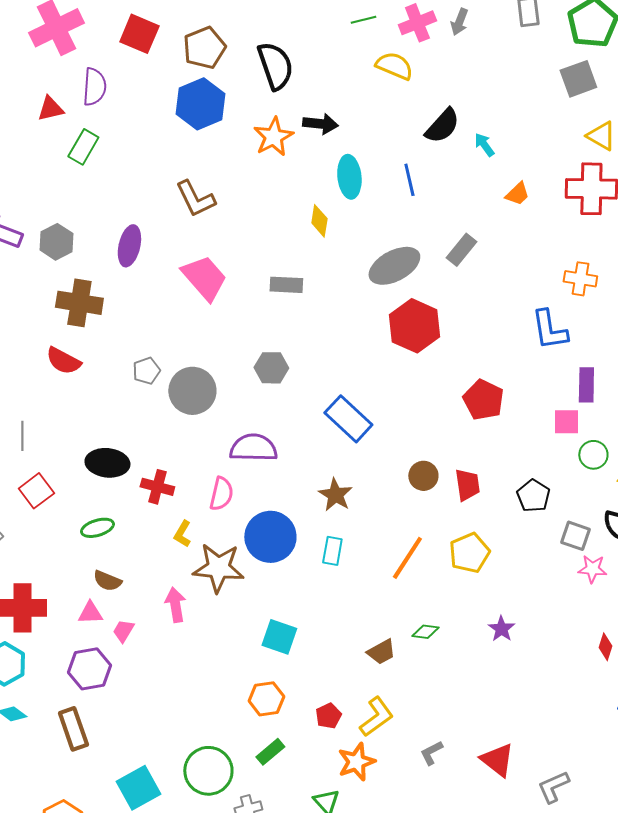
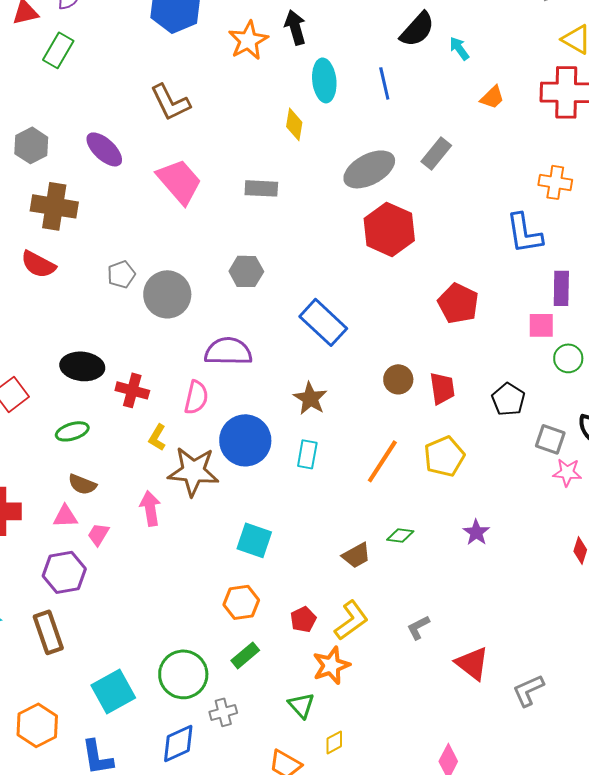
black arrow: (320, 124) -> (295, 27), turned -112
purple ellipse: (129, 246) -> (104, 149), turned -60
gray L-shape: (431, 753) -> (418, 627), moved

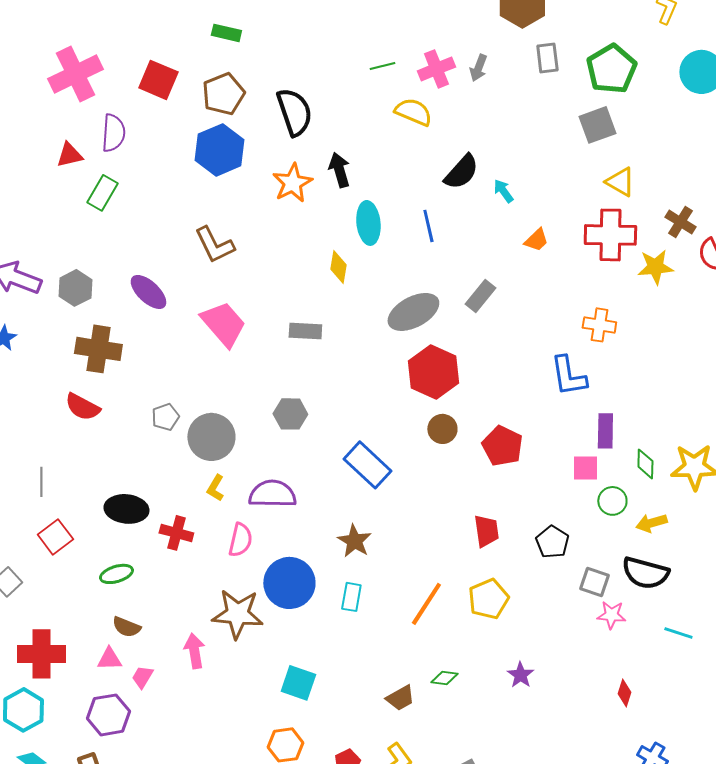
brown circle: (398, 379) -> (442, 429), moved
yellow L-shape: (157, 437) -> (215, 488), moved

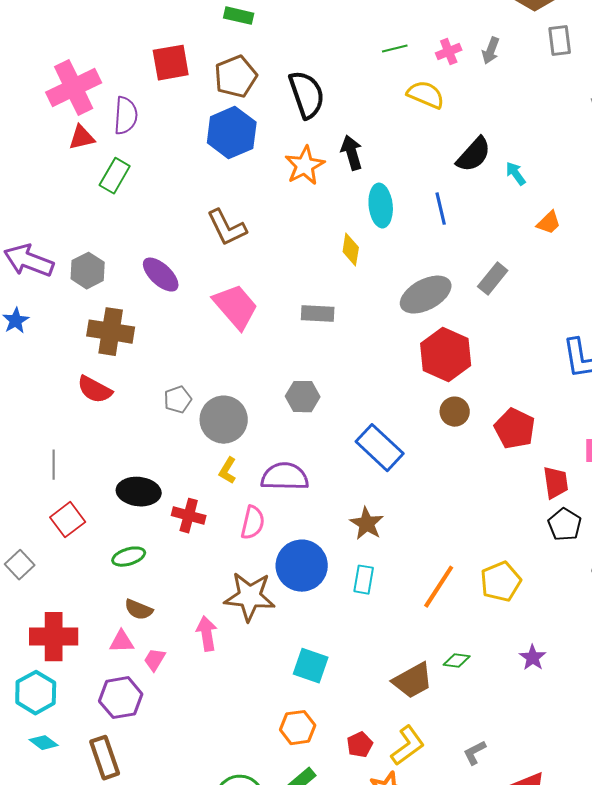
pink cross: (436, 69) -> (449, 52), size x0.7
pink cross: (75, 74) -> (74, 88), moved
red square: (158, 80) -> (171, 63), turned -33
red trapezoid: (486, 531) -> (556, 483), moved
brown trapezoid: (400, 698) -> (413, 681), size x1.4

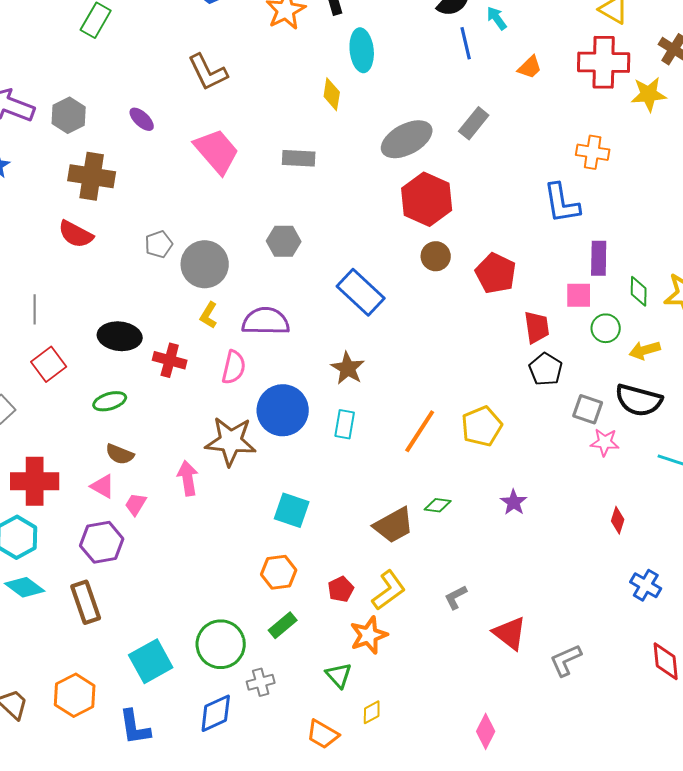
blue line: (441, 209) -> (466, 43), moved
purple ellipse: (161, 275) -> (142, 119), size x0.7
pink triangle: (122, 642) -> (103, 486), turned 32
cyan diamond: (44, 743) -> (25, 587), size x1.4

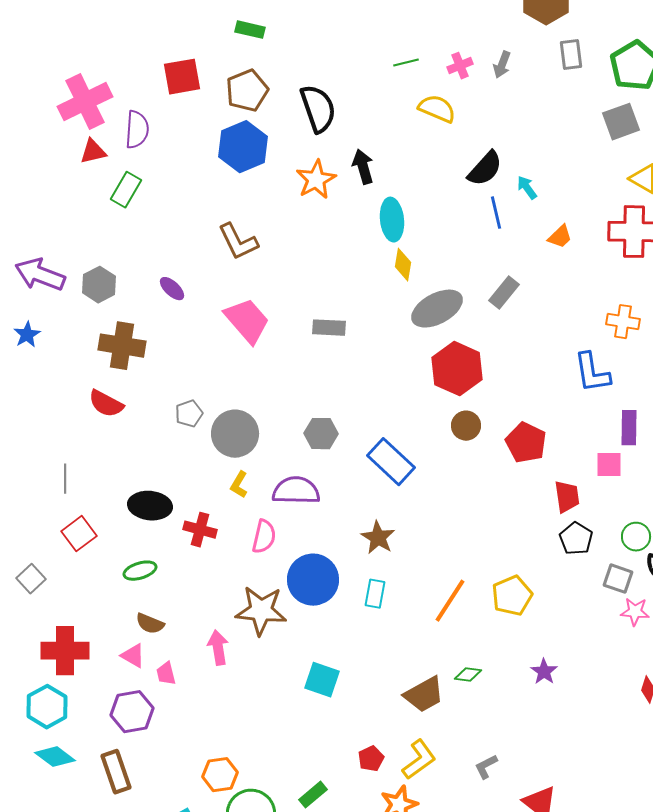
yellow diamond: (332, 94) -> (403, 265), moved
gray hexagon: (284, 241) -> (321, 434), moved
green circle: (606, 328) -> (636, 537), moved
pink trapezoid: (136, 504) -> (166, 674), turned -45
orange hexagon: (279, 572) -> (220, 775), moved

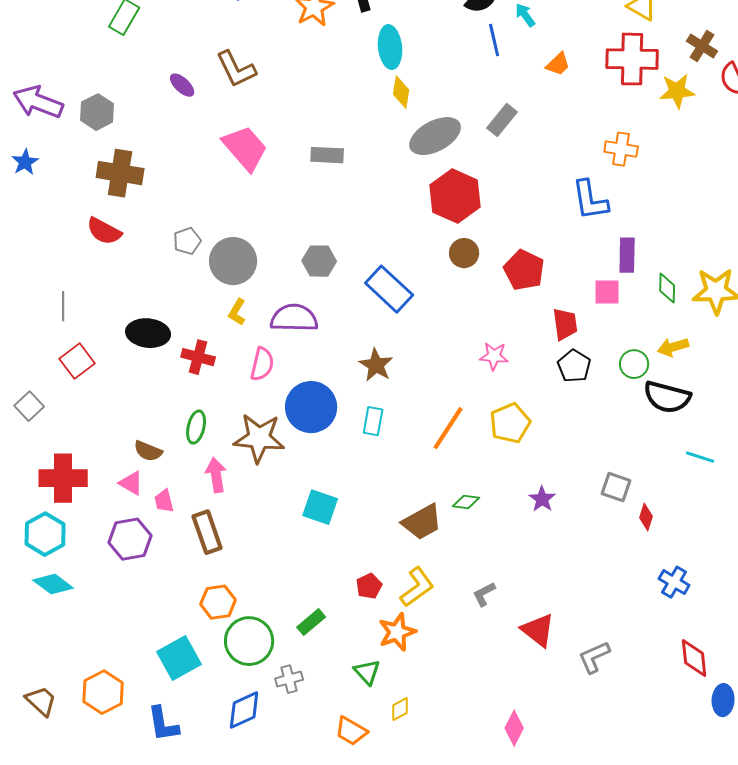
purple ellipse: (172, 289) -> (182, 85), moved
green ellipse: (140, 571) -> (196, 427), moved, turned -60
gray square: (618, 579) -> (616, 487), moved
pink star: (635, 612) -> (494, 356), moved
brown rectangle: (116, 772) -> (207, 532), moved

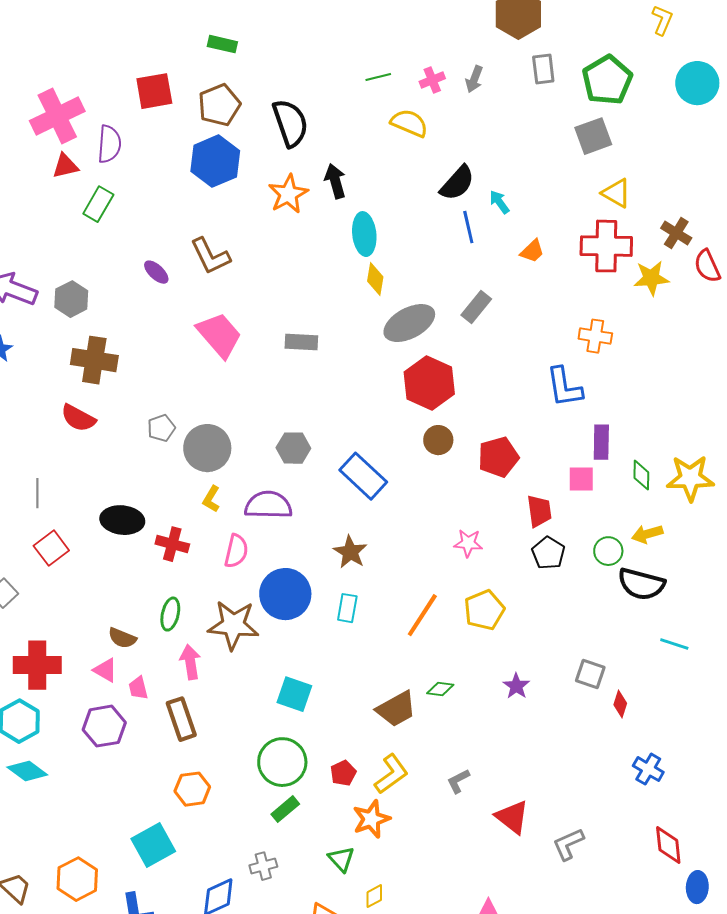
red pentagon: (524, 270) -> (498, 457), turned 30
green circle: (249, 641) -> (282, 762), moved

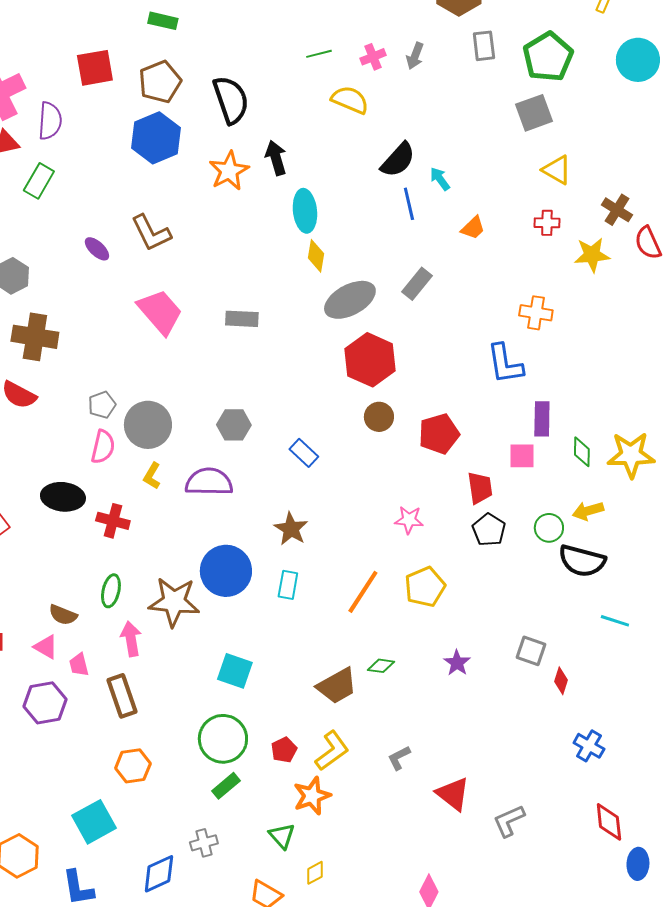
red cross: (606, 246) -> (547, 223), size x0.5
blue rectangle: (363, 476) -> (304, 453), size x0.6
pink semicircle: (236, 551) -> (103, 447), moved

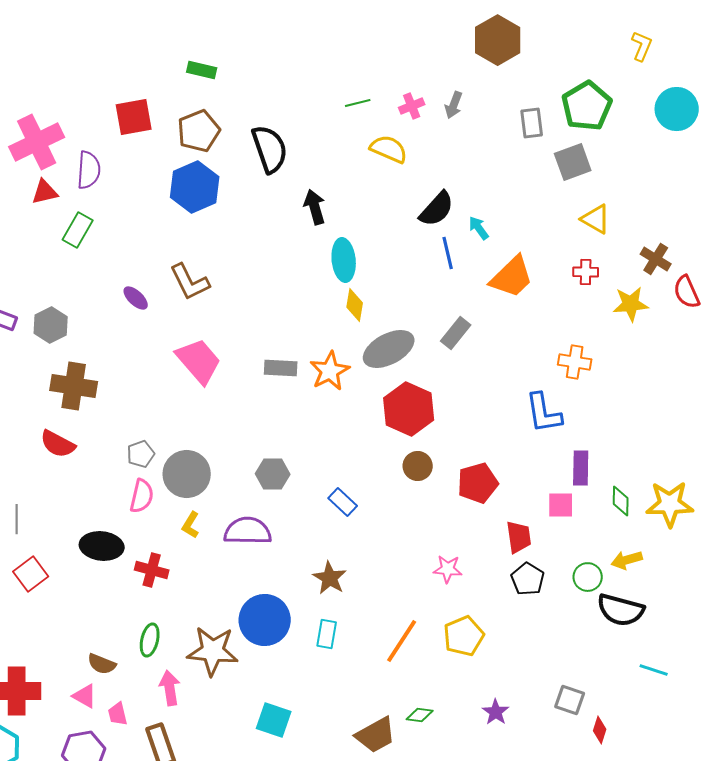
gray rectangle: (484, 46) -> (532, 123), moved
orange star: (229, 171) -> (330, 371), moved
orange trapezoid: (473, 228) -> (512, 277), size x1.8

